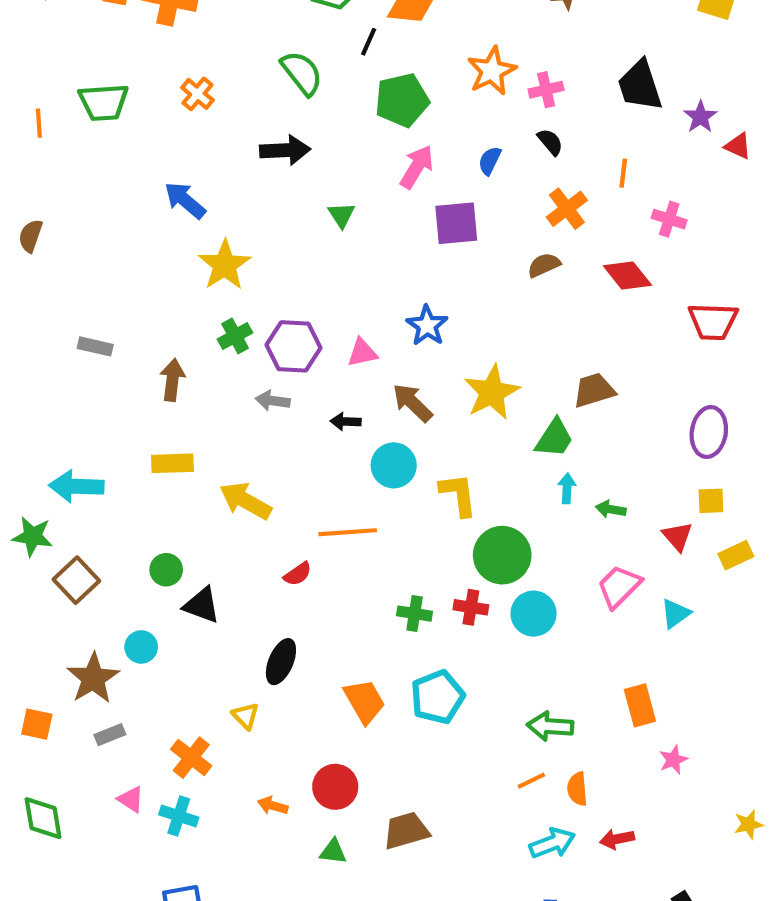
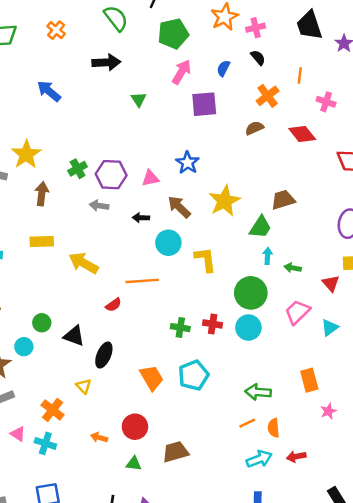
yellow star: (225, 265) -> (26, 154), moved
green circle: (502, 555) -> (251, 293), moved
green circle: (166, 570) -> (42, 323), moved
black triangle: (202, 605) -> (74, 336), moved

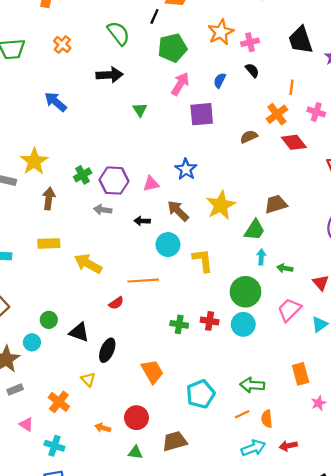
orange cross: (268, 96) -> (277, 114), moved
cyan pentagon: (193, 375) -> (201, 394), moved
cyan cross: (45, 443) -> (54, 446), moved

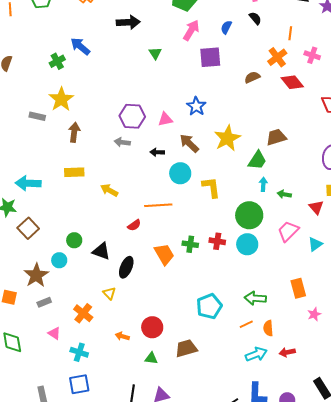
green cross: (83, 175) -> (57, 61), moved
yellow arrow: (88, 264) -> (109, 190), size x0.7
orange trapezoid: (152, 372) -> (164, 254), moved

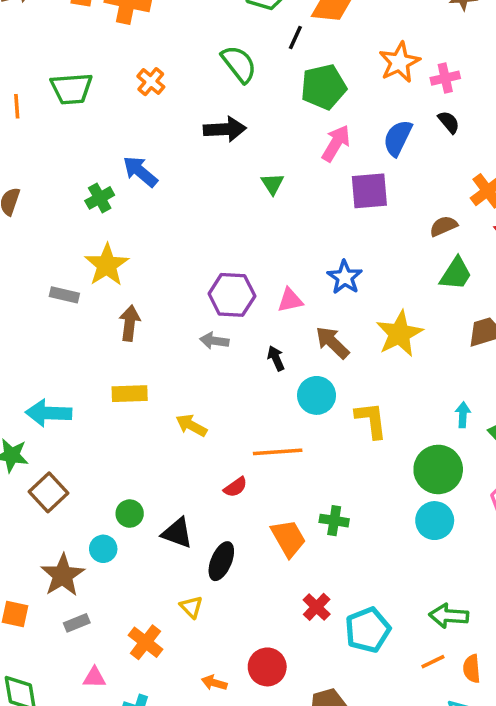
blue semicircle: (226, 27) -> (398, 138), size x1.5
black arrow: (157, 152) -> (276, 358), turned 64
green trapezoid: (257, 160) -> (456, 274), moved
red cross: (217, 241) -> (317, 607), moved, turned 35
pink triangle: (54, 333) -> (94, 677), turned -32

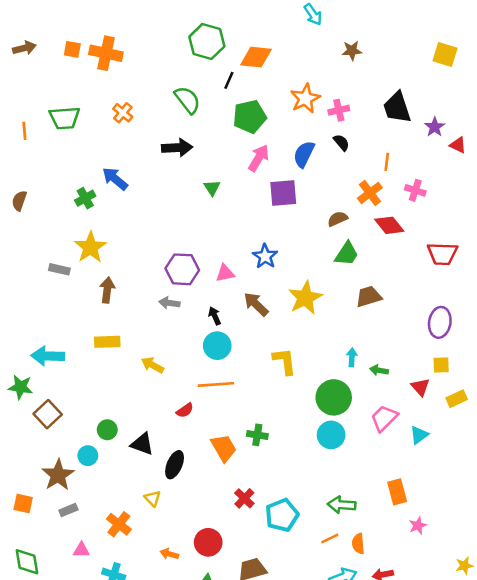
cyan circle: (317, 395) -> (217, 346), moved

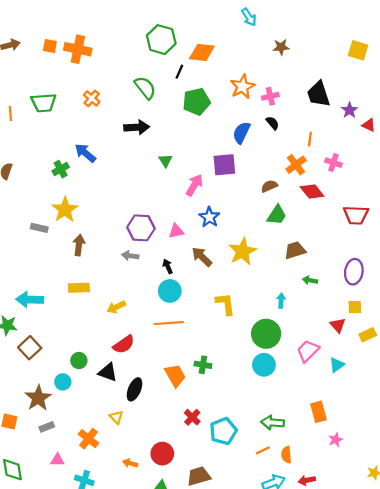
pink arrow: (259, 158) -> (194, 185), moved
yellow arrow: (153, 365) -> (116, 307), turned -54
green arrow: (379, 370) -> (310, 280), moved
red semicircle: (185, 410) -> (124, 344), moved, size x1.5

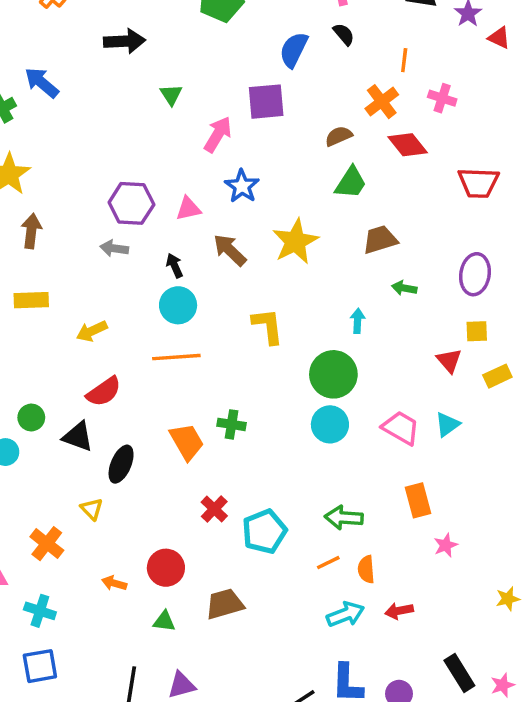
pink trapezoid: (308, 351) -> (401, 428), moved, turned 75

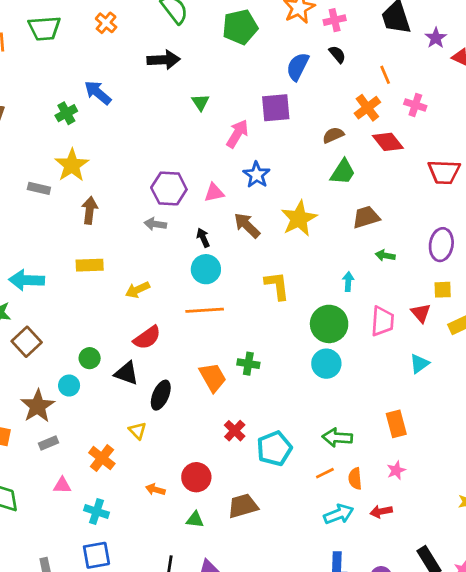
orange line: (404, 60) -> (385, 75), turned -30
pink trapezoid: (401, 428) -> (382, 321), moved, turned 64
pink star: (446, 545) -> (396, 470), moved

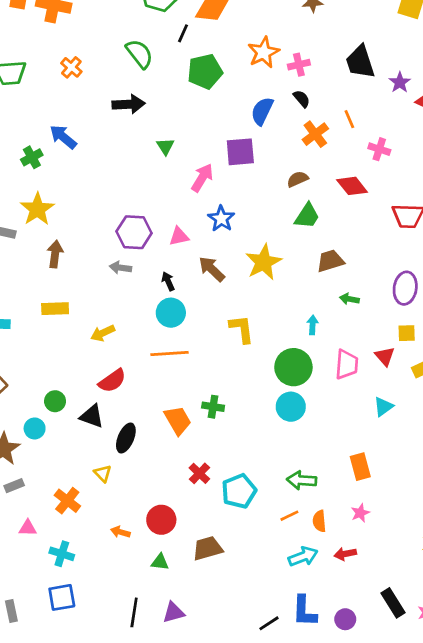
orange cross: (367, 108) -> (315, 134), moved

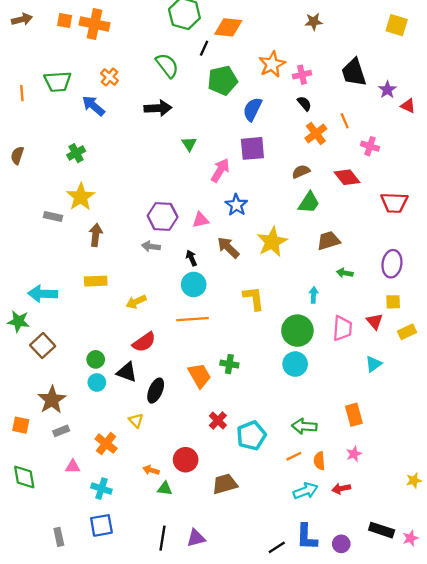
blue semicircle: (262, 111) -> (252, 109), moved
blue arrow: (63, 137) -> (93, 106), moved
cyan circle: (35, 428) -> (97, 382), moved
green triangle: (160, 562) -> (165, 489), moved
black rectangle: (393, 603) -> (382, 530), turned -40

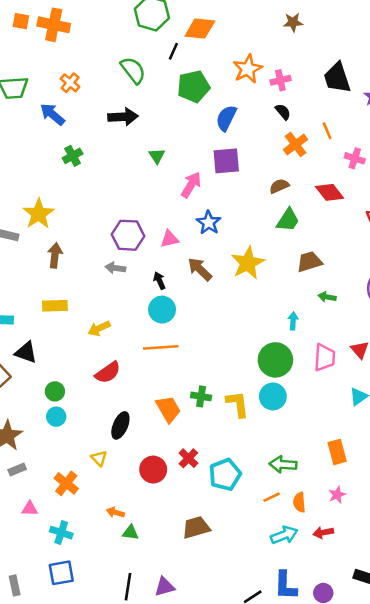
green cross: (76, 153) -> (73, 156), moved
yellow L-shape: (254, 298) -> (238, 404), moved
black triangle: (127, 372) -> (26, 352), moved
red circle: (186, 460) -> (153, 470), moved

